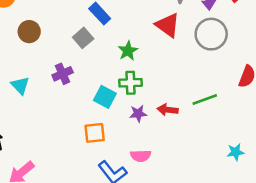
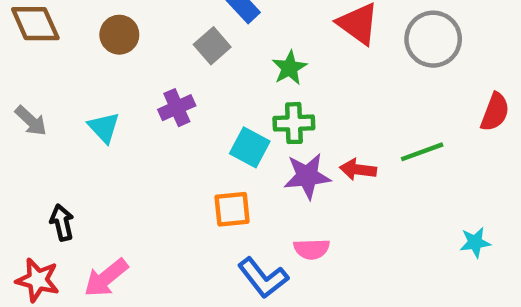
purple star: (138, 114) -> (307, 176), size x1.5

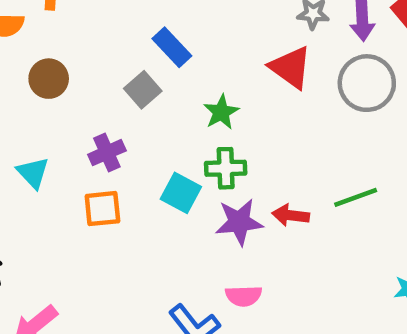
orange square: (232, 209) -> (102, 209), moved

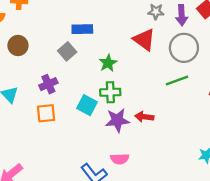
blue rectangle: (172, 47) -> (82, 29), turned -48
green line: (356, 197) -> (177, 81), moved

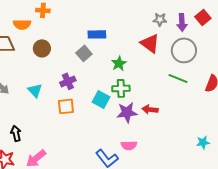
green line: (177, 81) -> (178, 78), turned 42

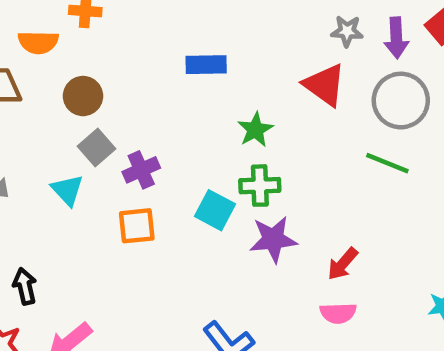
gray square: (84, 53) -> (96, 148), moved
red arrow: (150, 109) -> (343, 264), moved, turned -56
pink semicircle: (129, 145) -> (338, 313), moved

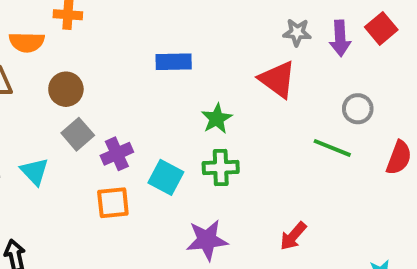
gray circle: (401, 101) -> (358, 109), moved, size x0.6
cyan triangle: (67, 190) -> (35, 171), moved
cyan square: (215, 210) -> (166, 177), moved
purple star: (273, 239) -> (207, 240), moved

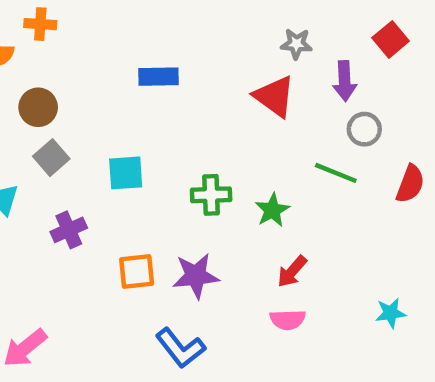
purple arrow: (340, 38) -> (345, 81), moved
green star: (217, 119) -> (272, 210), moved
purple cross: (117, 154) -> (69, 230), moved
cyan square: (166, 177) -> (126, 173), moved, turned -32
orange square: (113, 203) -> (137, 271), moved

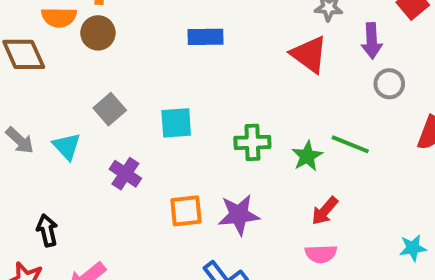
brown circle: (38, 107) -> (98, 33), moved
green line: (336, 173) -> (350, 144), moved
purple cross: (69, 230) -> (125, 174), turned -32

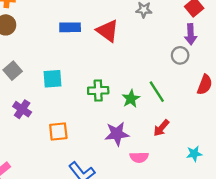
purple arrow: (372, 41) -> (191, 34), moved
red triangle: (309, 54) -> (108, 31), moved
green line: (350, 144) -> (157, 92), turned 35
red arrow: (325, 211) -> (161, 128), moved
purple star: (239, 215) -> (117, 134), moved

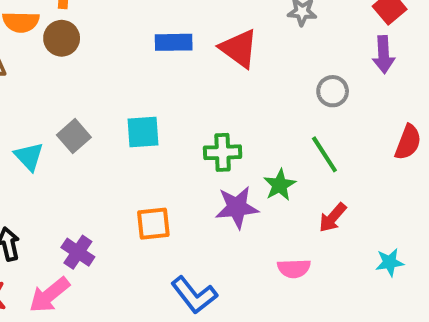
gray circle: (180, 55) -> (333, 91), moved
gray square: (13, 71) -> (74, 136), moved
green star: (131, 99) -> (280, 185), moved
purple cross: (22, 109) -> (78, 252), moved
purple star: (117, 134) -> (237, 207), moved

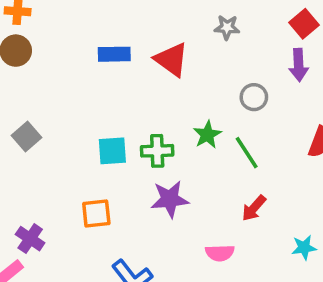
cyan square: (143, 132) -> (112, 151), moved
green star: (280, 185) -> (207, 135), moved

